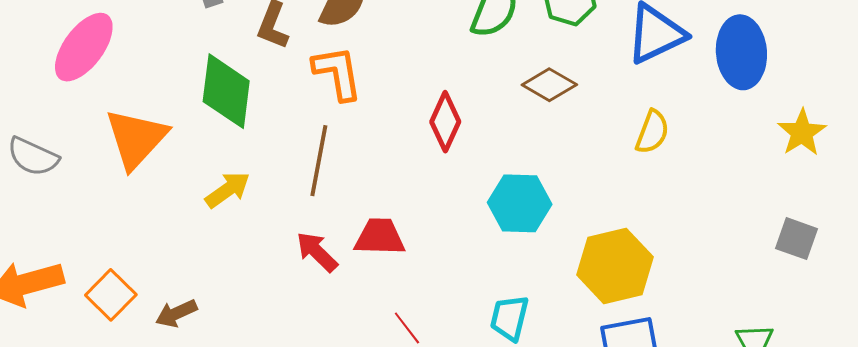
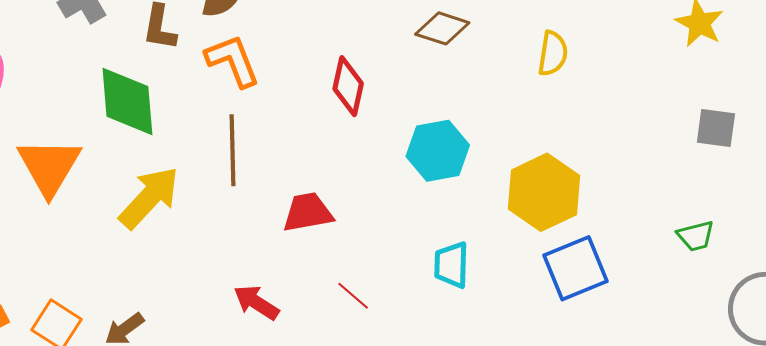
yellow arrow: (228, 190) -> (149, 198), size x1.5
red arrow: (317, 252) -> (256, 303), moved

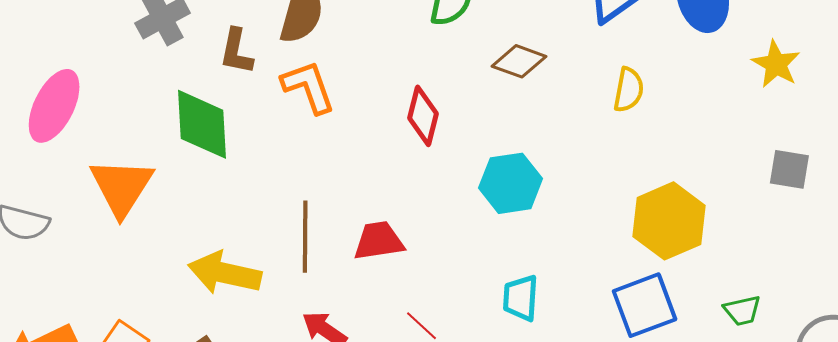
brown line: (232, 150) -> (305, 237), moved
yellow hexagon: (544, 192) -> (669, 221), moved
yellow arrow: (149, 198) -> (225, 273), moved, turned -122
green trapezoid: (696, 236) -> (742, 311), moved

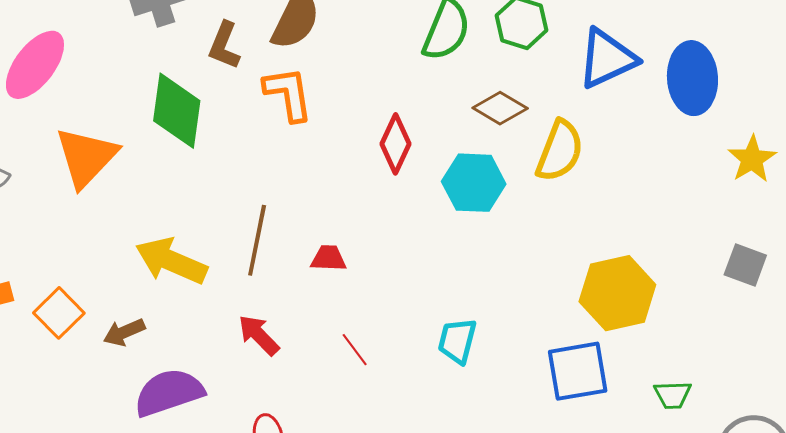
yellow semicircle: (629, 90) -> (560, 151), moved, size x1.4
cyan hexagon: (511, 183) -> (474, 183), moved
red trapezoid: (379, 241) -> (329, 258), size x0.7

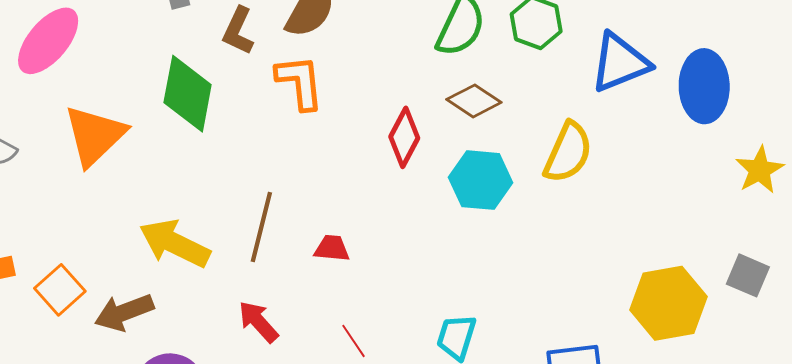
brown diamond: (500, 108) -> (474, 101), moved
yellow hexagon: (617, 293) -> (668, 303), moved
brown arrow: (124, 332) -> (124, 312), size x1.4

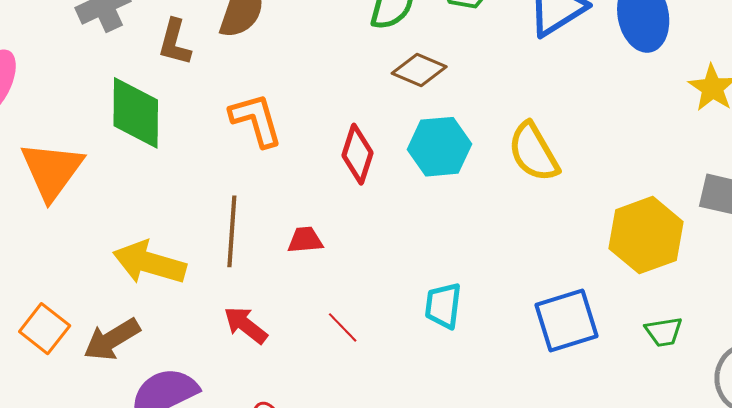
orange L-shape: (300, 82) -> (256, 120), moved
red diamond: (404, 137) -> (358, 154), moved
yellow semicircle: (568, 152) -> (534, 152), moved, turned 136

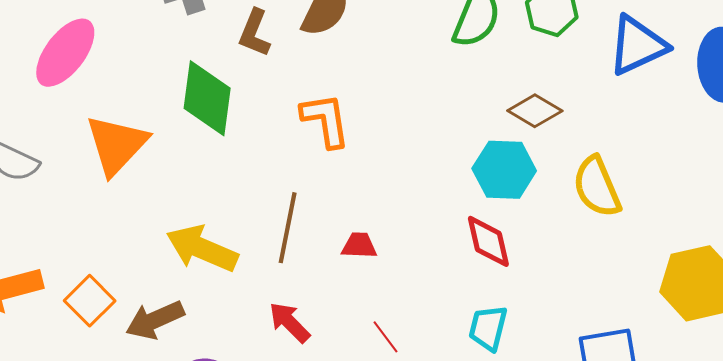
brown diamond: (419, 70) -> (535, 111), moved
red diamond: (358, 154) -> (488, 241), moved, turned -38

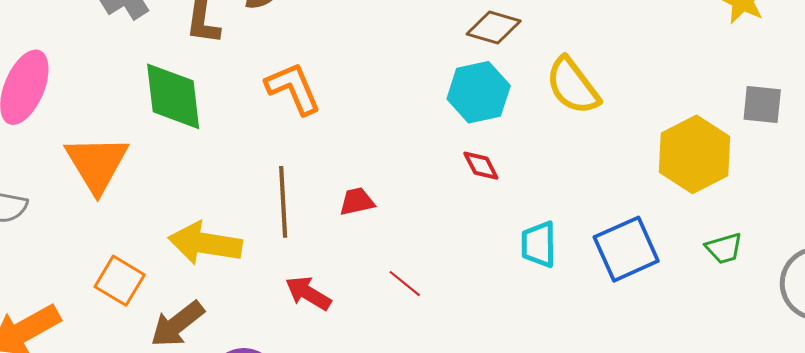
red diamond: (488, 241) -> (481, 166), size x0.7
orange square: (90, 301) -> (120, 281), moved
cyan trapezoid: (488, 328) -> (539, 244), moved

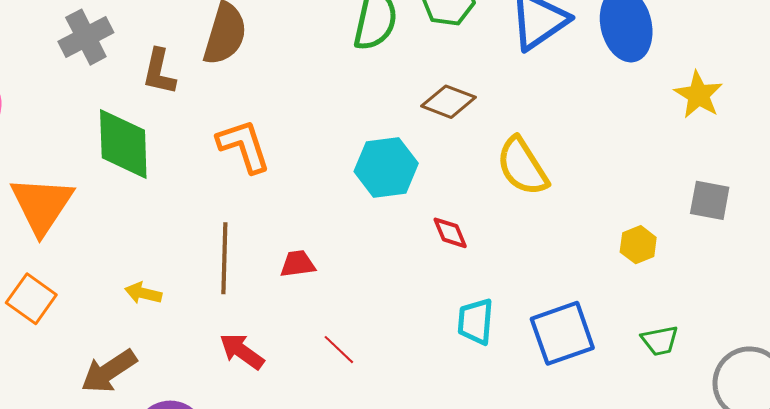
cyan hexagon: (479, 92) -> (386, 167), moved
yellow hexagon: (695, 154) -> (638, 245), size x0.5
red diamond: (481, 166) -> (450, 233), moved
yellow arrow: (205, 243) -> (143, 293), size x0.5
orange square: (120, 281) -> (31, 299), moved

